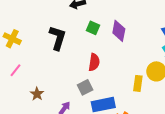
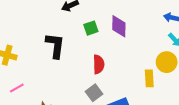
green square: (93, 28) -> (91, 28), turned -32
pink line: (16, 70) -> (17, 88), turned 32

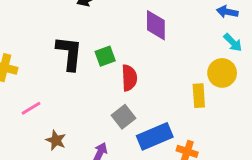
green square: (91, 28) -> (105, 56), moved
pink line: (17, 88) -> (31, 108), moved

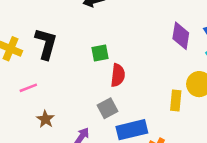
purple diamond: (156, 25) -> (181, 36), moved
black L-shape: (69, 53) -> (46, 44), moved

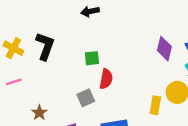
pink line: (28, 88) -> (14, 82), moved
gray square: (107, 108) -> (86, 98), moved

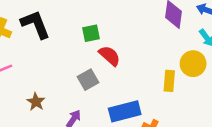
black L-shape: (45, 46) -> (35, 24), turned -36
red semicircle: (106, 79) -> (110, 56), turned -54

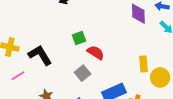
black L-shape: (35, 24) -> (40, 55), moved
yellow circle: (193, 64) -> (160, 77), moved

